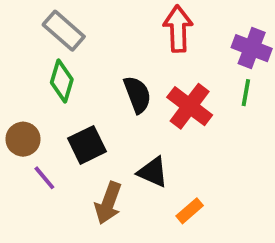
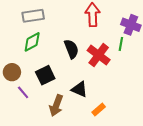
gray rectangle: (64, 31) -> (33, 16), turned -50
green diamond: (62, 81) -> (32, 42), turned 45
green line: (246, 93) -> (121, 44), moved

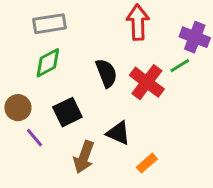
green line: (121, 44) -> (180, 66), turned 48

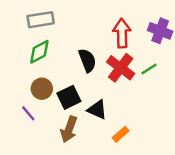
red arrow: (138, 22) -> (122, 33), moved
green line: (180, 66) -> (149, 69), moved
brown circle: (18, 108) -> (42, 89), moved
black square: (67, 112) -> (69, 97), moved

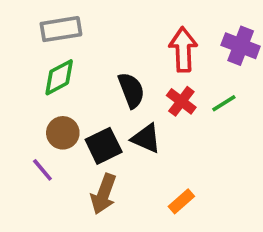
red cross: (121, 68) -> (181, 101), size x0.7
black triangle: (97, 110) -> (146, 138), moved

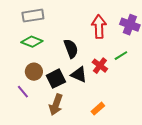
green diamond: (59, 77) -> (32, 42), turned 50
red cross: (181, 101) -> (100, 66), moved

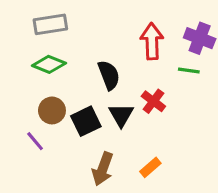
green line: (121, 56) -> (189, 70), moved, turned 40
black triangle: (79, 75) -> (121, 115), turned 36
brown arrow: (56, 105) -> (103, 169), moved

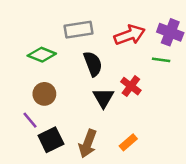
gray rectangle: (50, 24) -> (78, 30), moved
red arrow: (152, 41) -> (130, 35), turned 72
black square: (86, 121) -> (51, 140), moved

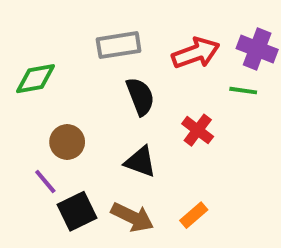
green diamond: (42, 55) -> (35, 79), moved, turned -32
black triangle: (103, 98) -> (140, 162), moved, turned -40
brown arrow: (88, 144) -> (132, 217), turned -84

